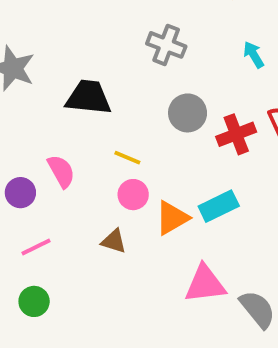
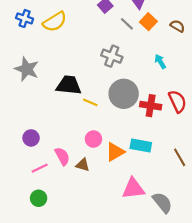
gray circle: (188, 113) -> (124, 94), size x1.4
red cross: (236, 134) -> (151, 106), turned 30
yellow line: (127, 158) -> (90, 102), moved
pink semicircle: (61, 171) -> (62, 156), moved
cyan rectangle: (219, 206) -> (141, 145), turned 36

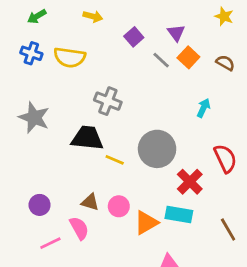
yellow semicircle: (55, 22) -> (70, 57), turned 40
gray cross: (112, 56) -> (108, 101), moved
cyan arrow: (160, 62) -> (203, 108), turned 56
red cross: (151, 106) -> (190, 182), moved, turned 36
brown triangle: (83, 165) -> (90, 202), moved

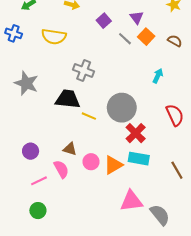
blue cross: (31, 53) -> (14, 33), moved
red cross: (190, 182) -> (136, 133), moved
pink circle: (119, 206) -> (91, 162), moved

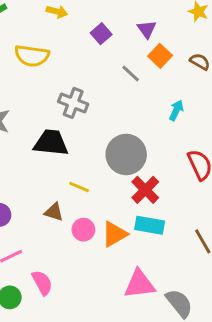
gray line: (125, 39) -> (131, 73), moved
yellow line: (89, 116) -> (79, 187), moved
pink semicircle: (61, 169) -> (42, 283), moved

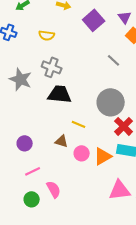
purple square: (101, 34) -> (94, 20), size x1.5
yellow semicircle: (32, 56) -> (47, 35), size x0.7
gray line: (131, 73) -> (114, 60), moved
gray cross: (73, 103) -> (52, 67), moved

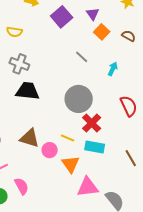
yellow line: (79, 124) -> (68, 138), moved
brown triangle: (62, 141) -> (30, 138), size x1.5
orange triangle: (103, 156) -> (71, 164), moved, turned -36

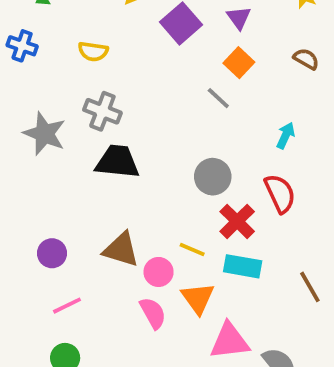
orange square: (102, 32) -> (239, 63), moved
cyan arrow: (113, 69) -> (286, 136), moved
gray circle: (79, 99) -> (213, 177), size x0.7
red semicircle: (129, 106) -> (280, 193), moved
pink semicircle: (21, 186) -> (153, 313), moved

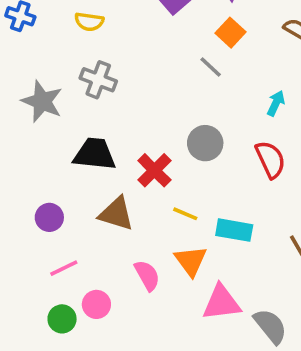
black trapezoid: (117, 162) -> (95, 154), moved
red cross: (237, 221) -> (154, 170), moved
pink circle: (159, 272) -> (96, 304), moved

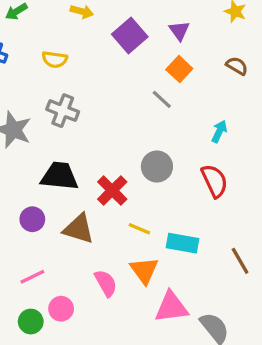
purple circle: (49, 217) -> (32, 219), moved

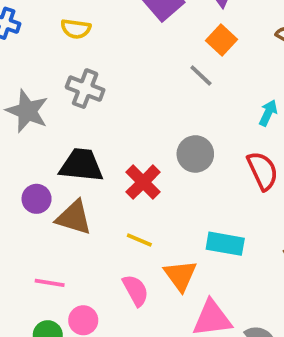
purple circle: (32, 219) -> (37, 199), moved
brown triangle: (79, 229) -> (74, 218), moved
yellow line: (139, 229) -> (139, 240), moved
pink line: (32, 277) -> (50, 283), turned 35

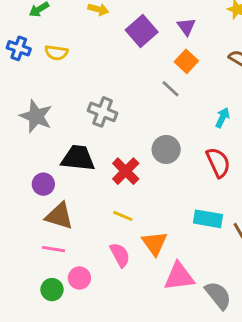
yellow semicircle: (76, 29) -> (56, 53), moved
gray cross: (85, 89) -> (103, 112), moved
brown triangle: (74, 218) -> (59, 216), moved
cyan rectangle: (225, 244) -> (208, 219), moved

